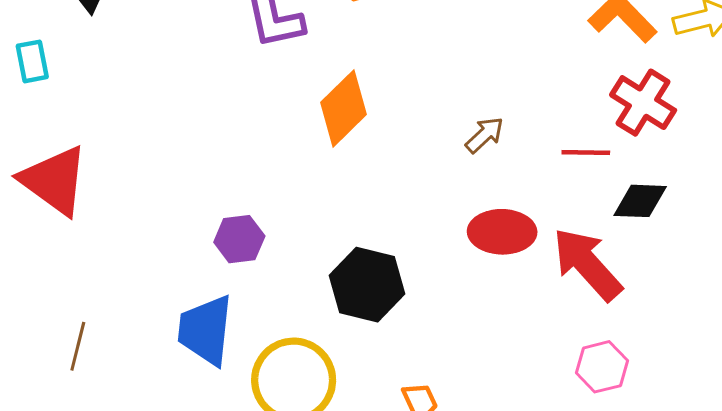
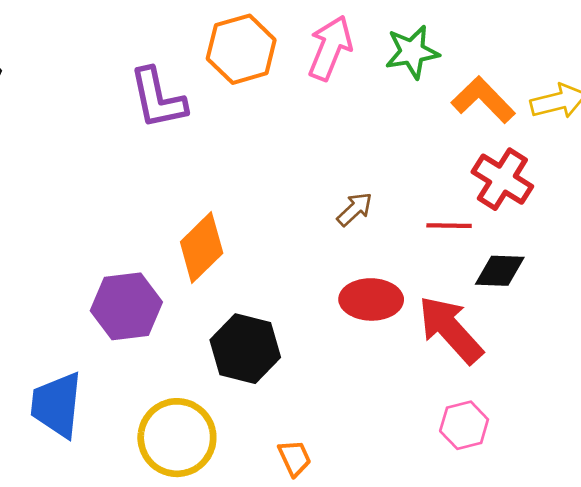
orange diamond: (344, 108) -> (202, 247), moved
purple hexagon: (239, 239) -> (126, 306), size x1.5
blue trapezoid: (206, 330) -> (57, 405), moved

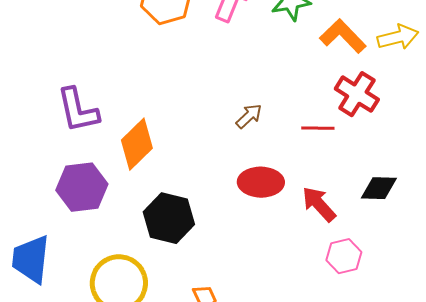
purple L-shape: (158, 98) -> (78, 110), moved
black diamond: (500, 271) -> (379, 188), moved
red arrow: (450, 330) -> (319, 204), size x0.7
pink hexagon: (464, 425) -> (344, 256), moved

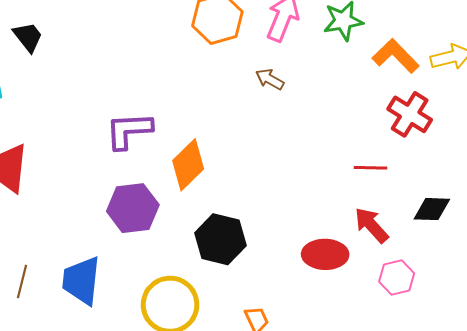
purple L-shape: (78, 110) -> (129, 131), turned 99
brown arrow: (249, 116) -> (270, 79), moved, turned -108
red line: (318, 128) -> (370, 168), moved
red ellipse: (261, 182) -> (325, 254), moved

